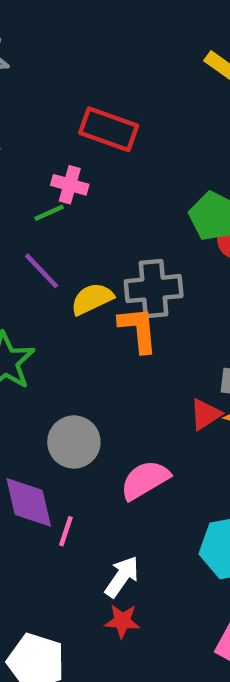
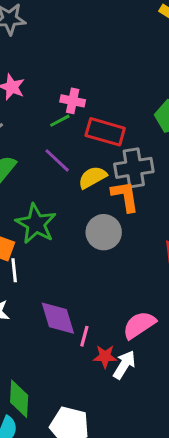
red rectangle: (109, 129) -> (105, 132), moved
gray circle: (74, 442) -> (104, 232), moved
pink semicircle: (145, 480) -> (139, 325), moved
red star: (122, 621) -> (105, 356), moved

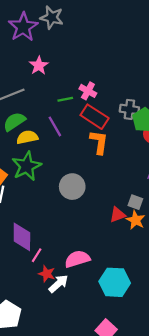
pink cross: (73, 101) -> (88, 91), moved
gray cross: (134, 168) -> (129, 109), moved, size x0.7
yellow semicircle: (92, 177) -> (27, 137), moved
orange L-shape: (125, 196) -> (99, 142), moved

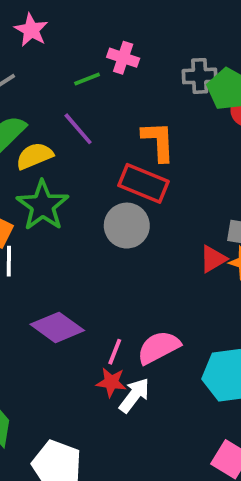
red rectangle: (95, 117) -> (144, 183), moved
purple diamond: (22, 237) -> (57, 327), turned -44
pink line: (37, 255) -> (115, 352), moved

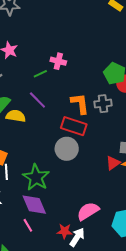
gray cross: (200, 76) -> (103, 104), moved
yellow semicircle: (34, 156) -> (16, 116), turned 36
green star: (43, 205) -> (36, 177), moved
purple diamond: (57, 327) -> (34, 205), turned 36
pink line: (115, 352) -> (28, 225), moved, turned -48

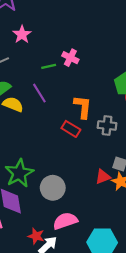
gray cross: (103, 104) -> (107, 125), moved
red rectangle: (74, 126) -> (71, 129), size x0.7
gray circle: (67, 149) -> (53, 188), moved

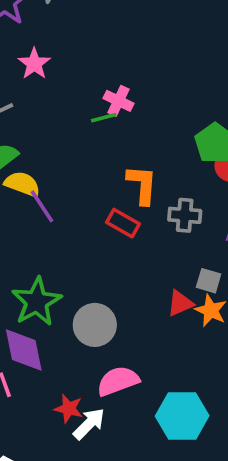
green line: (49, 66) -> (104, 118), moved
purple line: (39, 93) -> (42, 206), moved

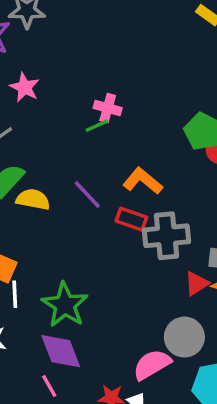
orange L-shape: (142, 185) -> (143, 181), turned -45
purple line: (42, 206) -> (87, 194), moved
gray cross: (185, 215) -> (166, 236), moved, size x1.5
gray circle: (95, 325) -> (184, 337), moved

